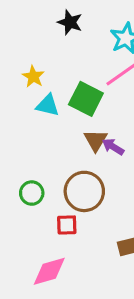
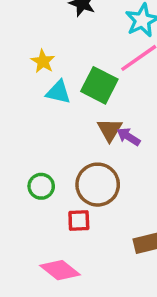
pink diamond: (49, 271) -> (60, 270), turned 54

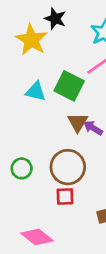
yellow star: (43, 61) -> (31, 40), moved, size x1.6
red square: (79, 220) -> (65, 196), moved

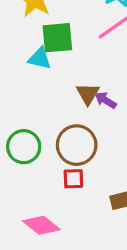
green square: (69, 86) -> (57, 38), moved, turned -32
green circle: (22, 168) -> (24, 147), size x1.4

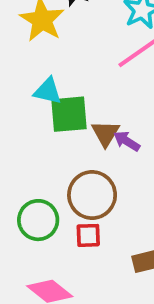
green square: (57, 38) -> (69, 114), moved
green circle: (24, 147) -> (38, 220), moved

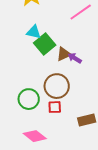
green square: (69, 114) -> (45, 44), turned -35
brown triangle: (106, 133) -> (64, 54), turned 35

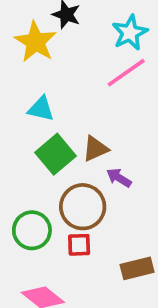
green square: (45, 44) -> (55, 154), moved
purple arrow: (75, 58) -> (119, 178), moved

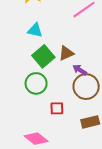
brown circle: (83, 207) -> (86, 87), moved
green circle: (32, 230) -> (36, 83), moved

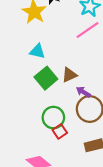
green circle: (36, 83) -> (53, 118), moved
red square: (57, 108) -> (60, 131), turned -32

